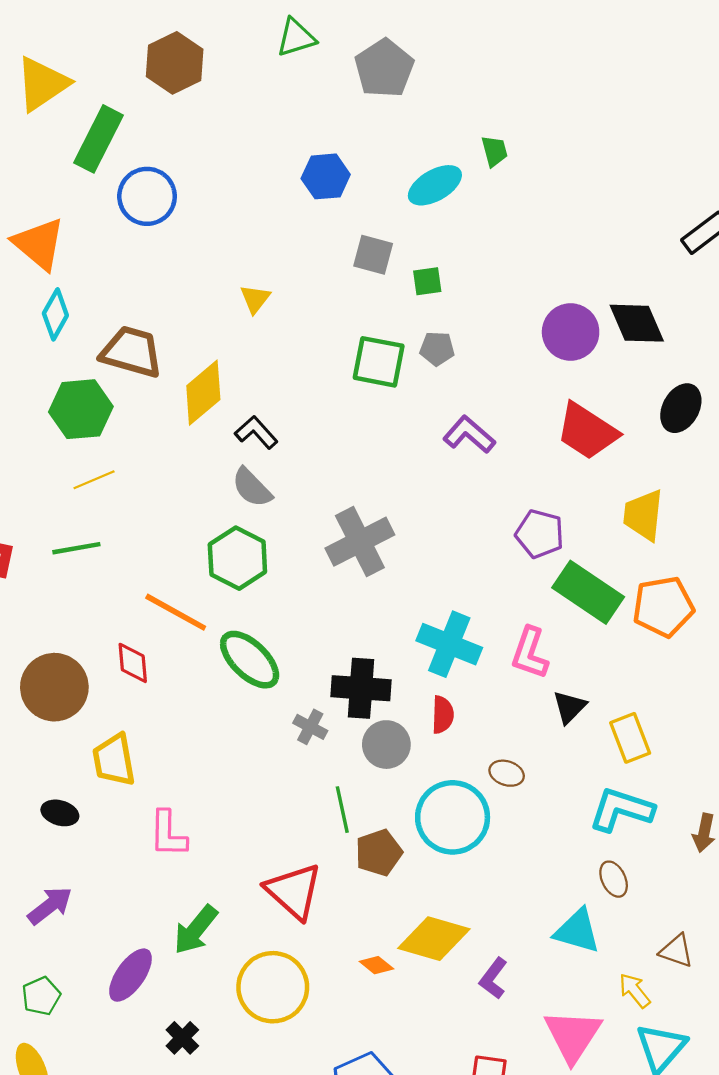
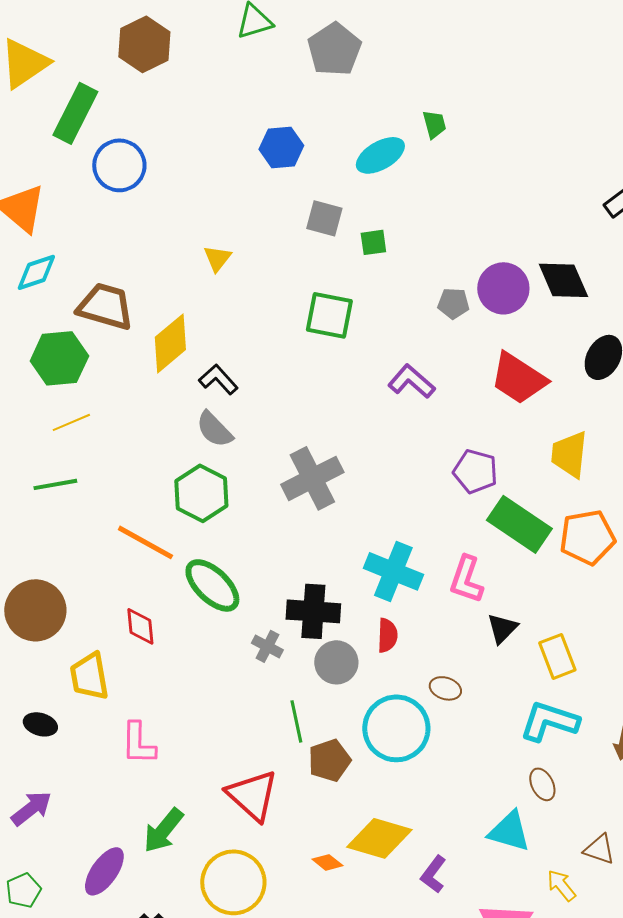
cyan diamond: (55, 314) -> (36, 272), turned 42
gray pentagon: (437, 349) -> (453, 303), moved
red diamond: (133, 663) -> (140, 626), moved

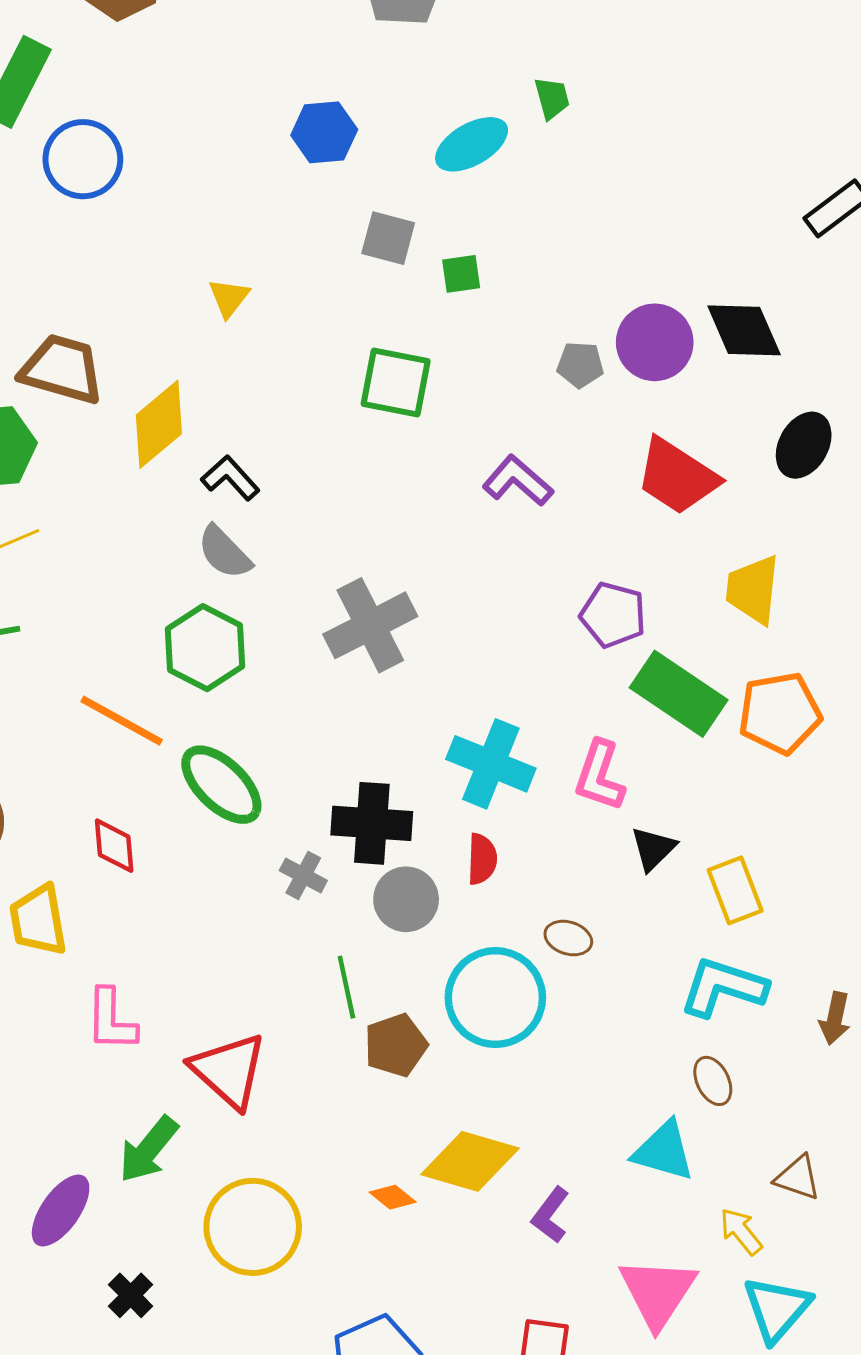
red triangle: (252, 795) -> (229, 1071), moved

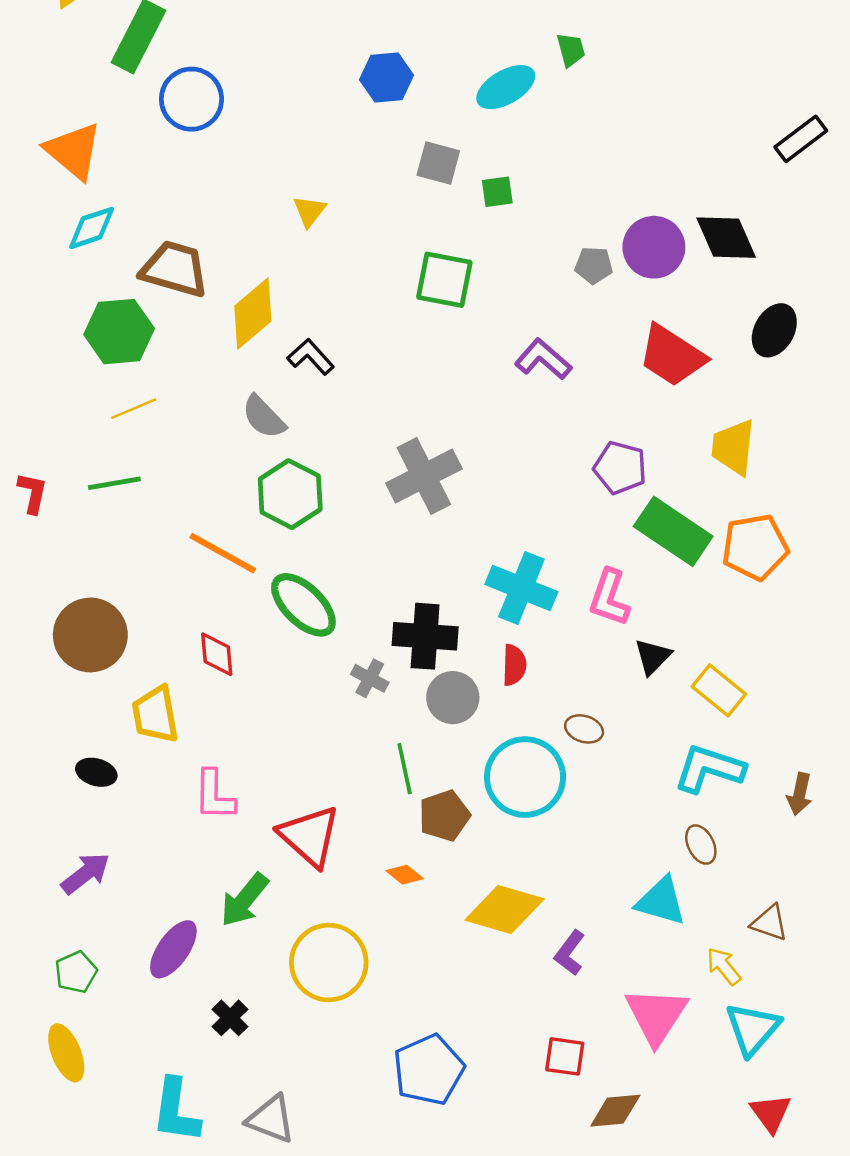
gray semicircle: (224, 552) -> (264, 417), moved
yellow rectangle: (735, 890) -> (719, 690), turned -30
orange diamond: (393, 1197) -> (405, 875), moved

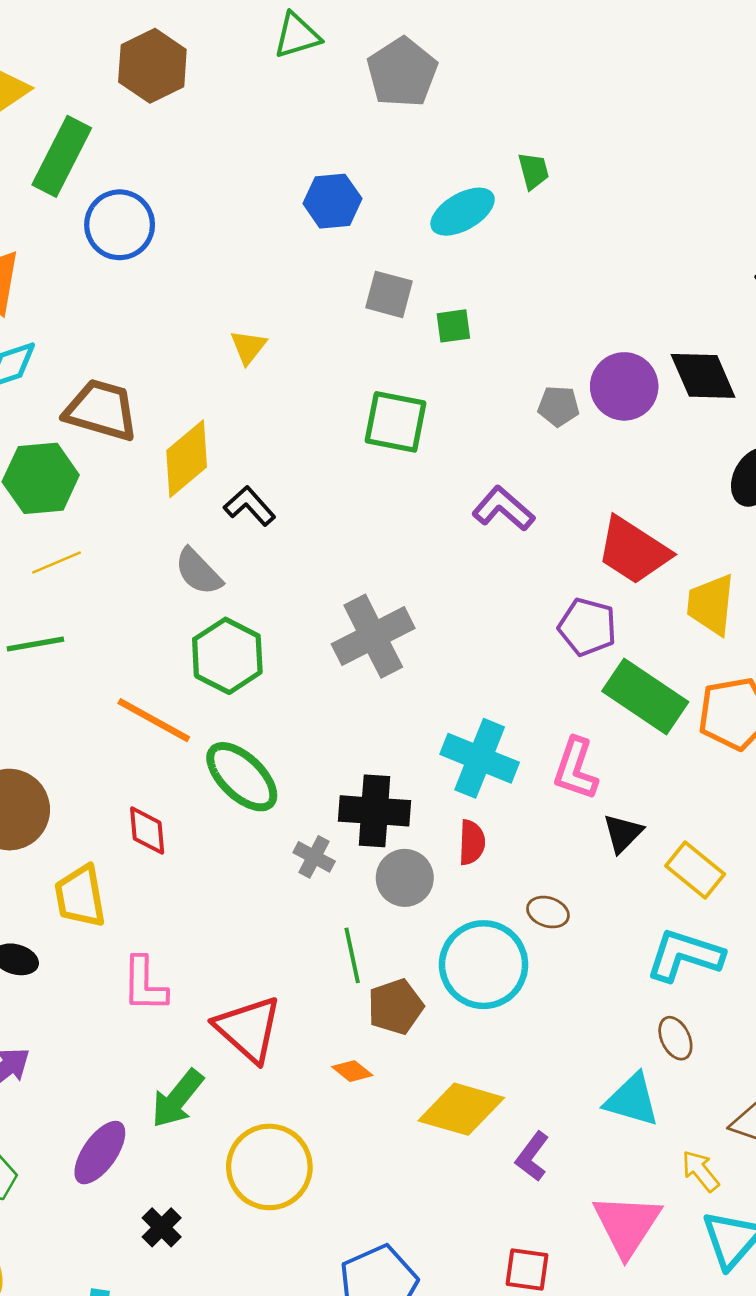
red trapezoid: (672, 356) -> (633, 551), moved

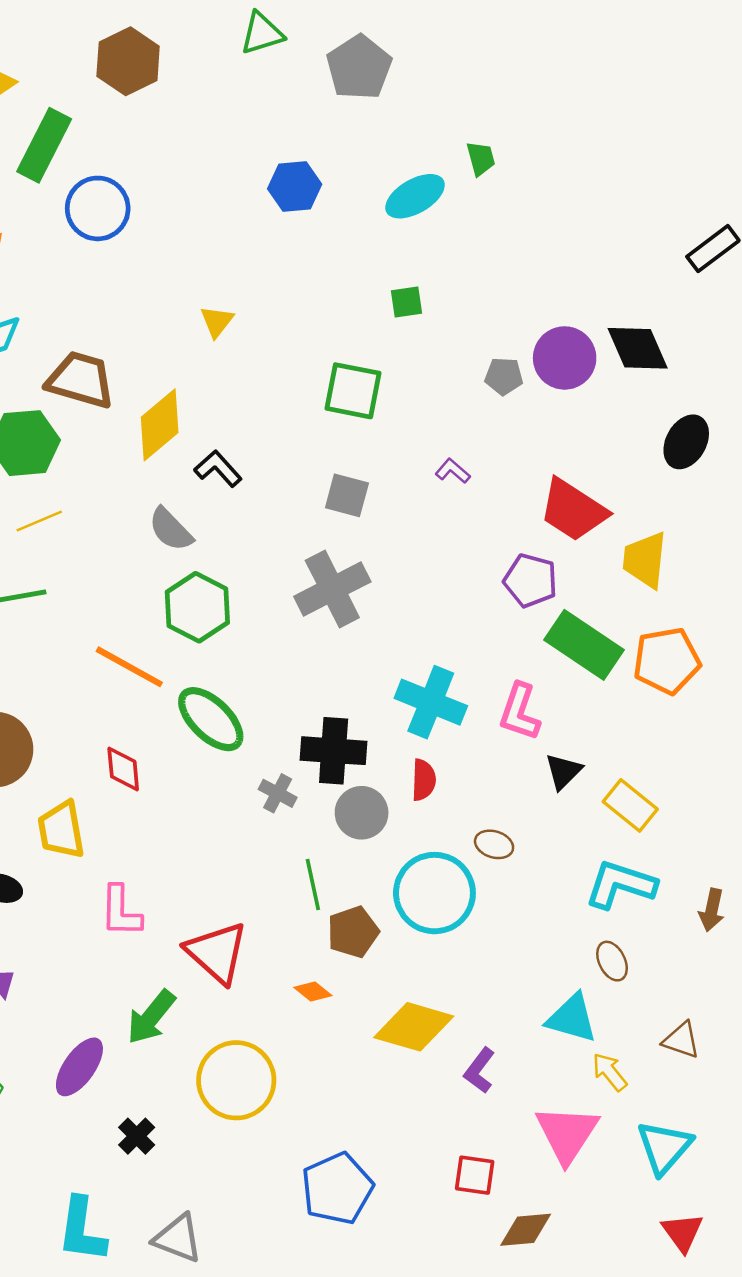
gray square: (389, 294) -> (347, 495), moved
purple L-shape: (503, 509) -> (453, 471), size x0.6
yellow arrow: (700, 1171) -> (610, 1072), moved

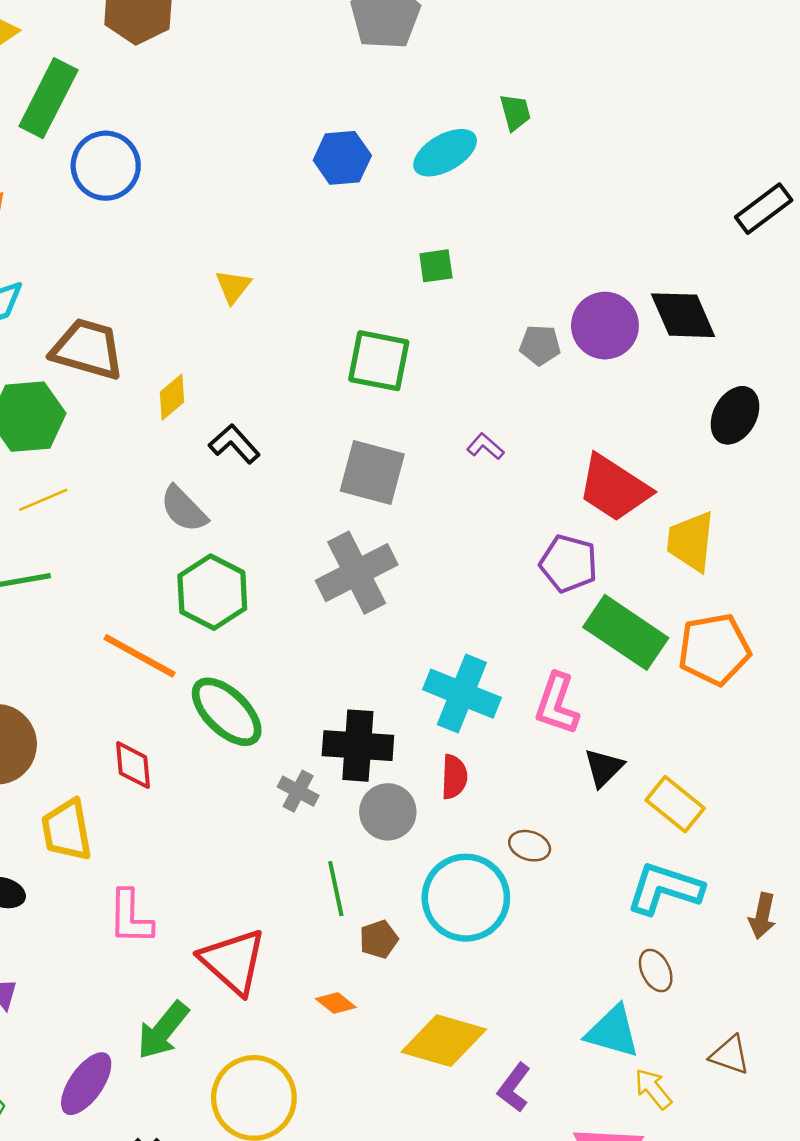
blue hexagon: (295, 187) -> (342, 158), moved
yellow diamond: (160, 425) -> (172, 397), size x0.6
gray square: (347, 495) -> (372, 473), size x1.4
brown pentagon: (353, 932) -> (379, 939), size x0.7

